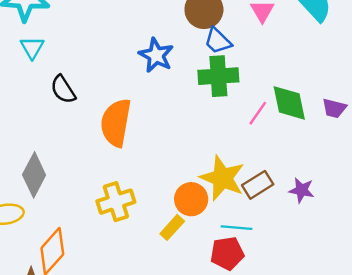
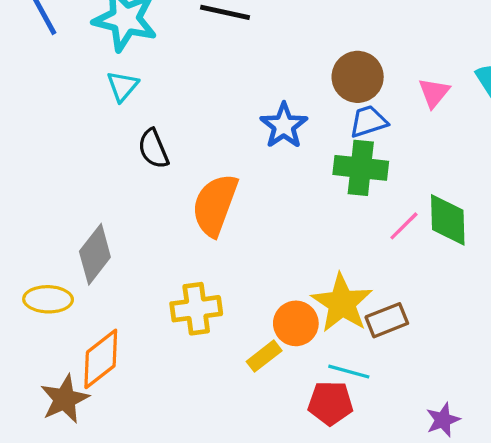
blue trapezoid: (218, 41) -> (368, 121), turned 108
purple star: (302, 190) -> (443, 420), moved, turned 30

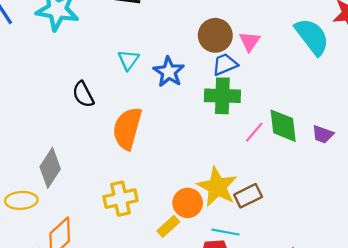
cyan triangle: (122, 86) -> (128, 60), moved
pink triangle: (434, 93) -> (250, 41), moved

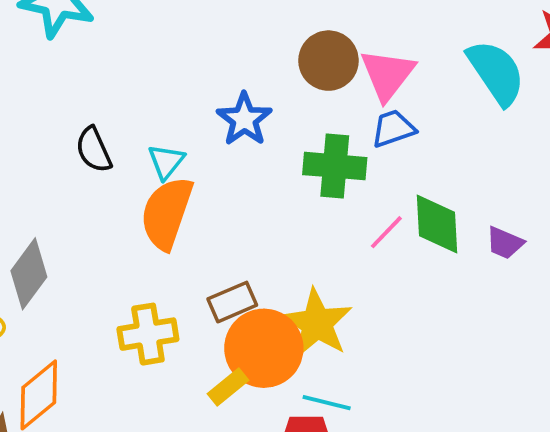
pink triangle: (250, 41) -> (387, 74), size x1.5
cyan triangle: (128, 60) -> (166, 162), moved
blue trapezoid: (225, 64) -> (393, 129), moved
brown rectangle: (248, 196) -> (232, 302), moved
orange circle: (188, 203) -> (264, 348), size x1.5

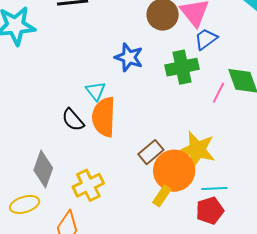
black semicircle: (94, 150) -> (73, 120), moved
yellow cross: (148, 334) -> (88, 185), moved

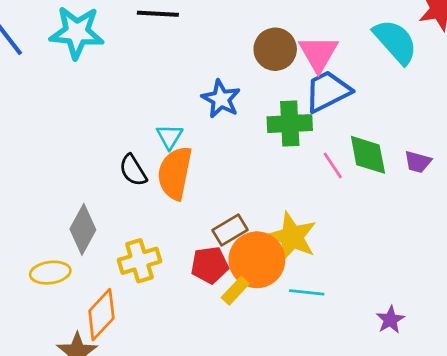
blue trapezoid: (206, 39) -> (328, 91), size x1.5
pink line: (218, 93) -> (333, 166), turned -70
red pentagon: (210, 211) -> (210, 265), moved

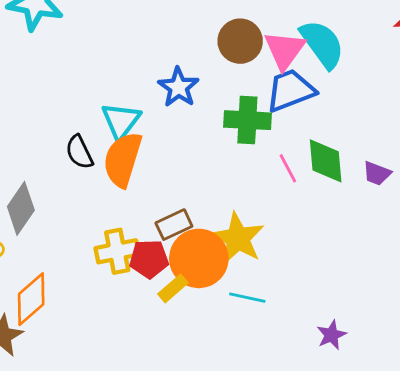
cyan semicircle: (395, 42) -> (322, 44), moved
cyan triangle: (170, 137) -> (121, 121), size x1.4
yellow cross: (139, 261) -> (117, 251), moved

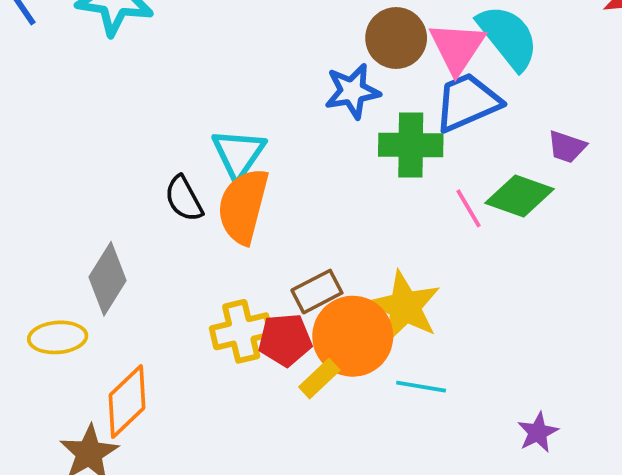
blue star: (178, 87) -> (352, 91), moved, turned 30
green diamond: (326, 161) -> (519, 196), turned -63
purple trapezoid: (377, 173) -> (567, 147), moved

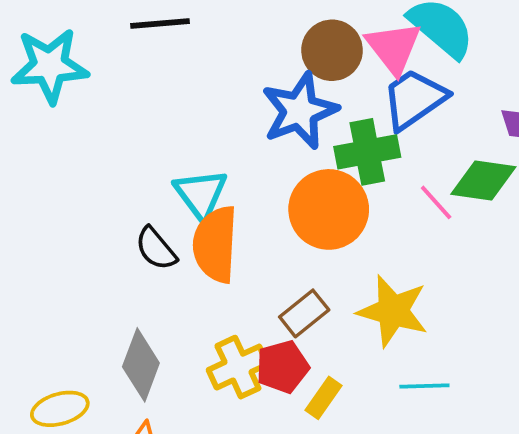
blue star: (352, 91) -> (300, 111), size x1.4
gray diamond: (107, 279) -> (141, 365), moved
orange circle: (353, 336) -> (329, 209), moved

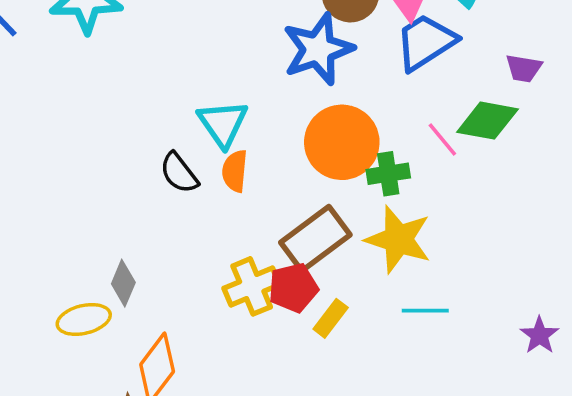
green cross: (367, 152) -> (388, 174), moved, size x0.7
orange semicircle: (215, 244) -> (235, 171), size x0.6
brown rectangle: (304, 313) -> (315, 239), size x1.5
gray diamond: (141, 365) -> (123, 283), moved, size x0.7

